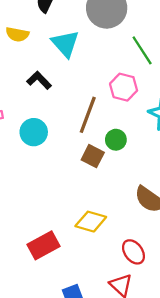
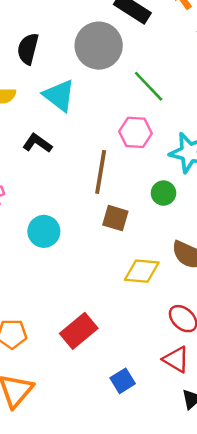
cyan circle: (34, 132) -> (44, 231), moved
green circle: (116, 140) -> (163, 193), moved
yellow diamond: (91, 222) -> (142, 271), moved

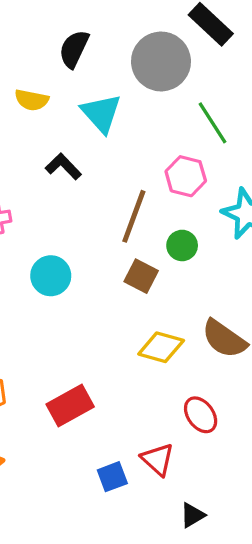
green circle: (163, 193) -> (182, 245), moved
red triangle: (176, 359) -> (158, 459), moved

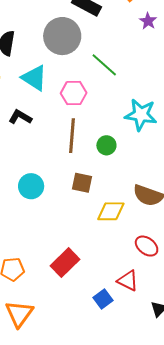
pink hexagon: (186, 176) -> (74, 93), moved
brown square: (141, 276) -> (82, 183), moved

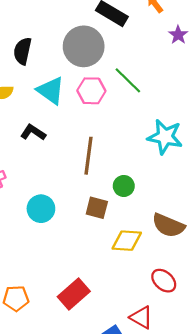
pink hexagon: (74, 93) -> (91, 91), moved
green circle: (106, 145) -> (124, 186), moved

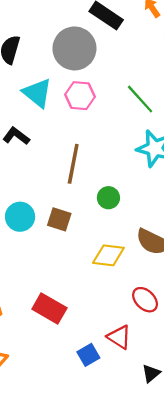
green line: (128, 80) -> (140, 99), moved
brown square: (97, 208) -> (59, 219), moved
red rectangle: (74, 294) -> (49, 308), turned 68

